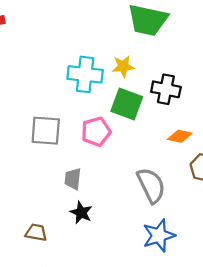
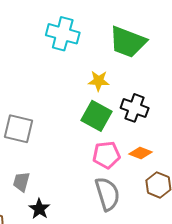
cyan cross: (85, 74) -> (63, 34), moved
pink pentagon: (96, 132) -> (106, 155), moved
gray trapezoid: (73, 179) -> (21, 182), moved

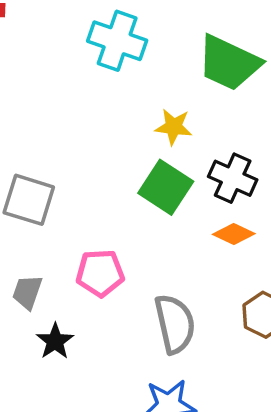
orange diamond: (140, 153) -> (234, 234), moved
pink pentagon: (106, 155) -> (100, 273), moved

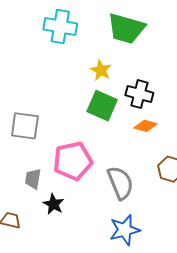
yellow star: (174, 127) -> (101, 70), turned 30
pink pentagon: (100, 273) -> (73, 161), size x1.4

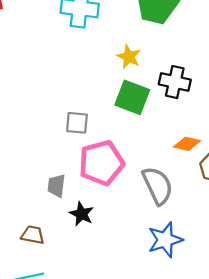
gray square: (25, 126) -> (77, 123), moved, size x0.7
orange diamond: (145, 126) -> (187, 144), moved

